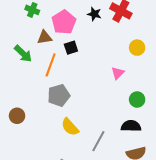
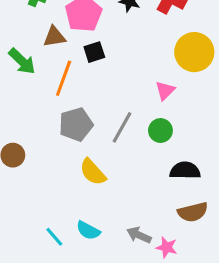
yellow circle: (137, 48) -> (194, 52), size x1.6
green circle: (137, 99) -> (160, 131), moved
gray line: (98, 141) -> (122, 127), moved

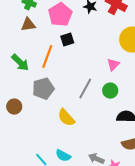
brown triangle: (54, 37) -> (28, 25), moved
green arrow: (22, 61) -> (20, 63), moved
gray pentagon: (76, 124) -> (43, 89), moved

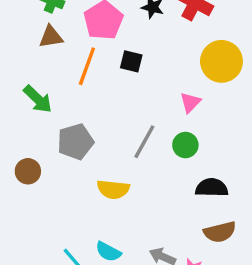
black square: (67, 40) -> (131, 61), moved, turned 32
orange line: (47, 57) -> (87, 66), moved
yellow semicircle: (66, 118) -> (113, 189), turned -42

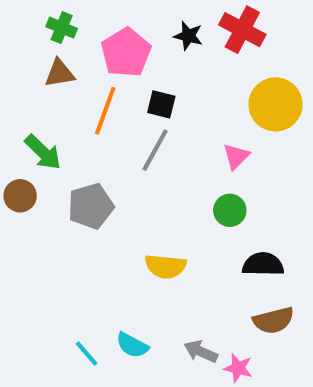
gray line: (144, 142) -> (155, 150), moved
brown circle: (28, 171) -> (20, 196), moved
yellow semicircle: (113, 189) -> (165, 266), moved

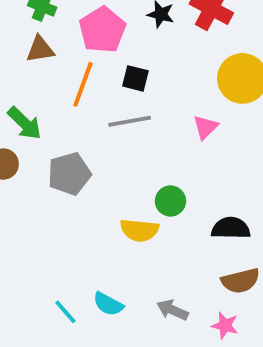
gray line: (155, 150) -> (130, 121), turned 51
green circle: (230, 210) -> (170, 201), moved
pink star: (238, 368) -> (225, 325), moved

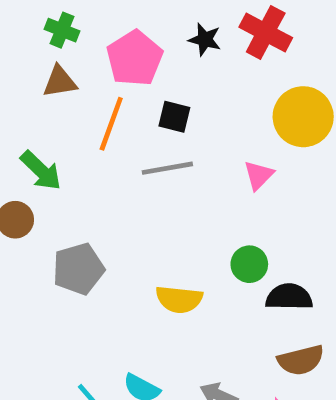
gray pentagon: (69, 174) -> (78, 269), moved
green circle: (170, 201) -> (249, 264), moved

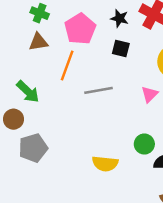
black square: (174, 117) -> (121, 48), moved
gray pentagon: (78, 269) -> (33, 148), moved

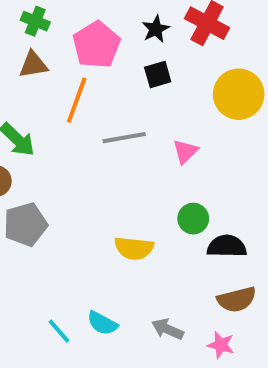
black star: (119, 18) -> (156, 29), turned 30
black square: (121, 48) -> (158, 74), turned -30
pink triangle: (150, 94) -> (185, 151), moved

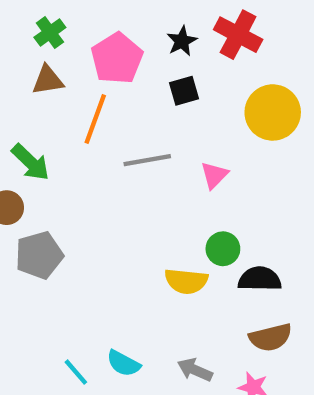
green cross: (35, 21) -> (50, 32), turned 32
yellow semicircle: (134, 248) -> (186, 281), moved

